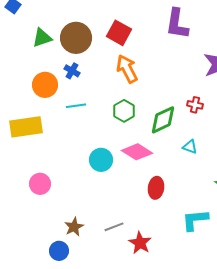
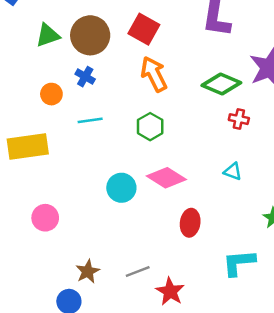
orange circle: (45, 85) -> (51, 94), size x0.7
green diamond: (163, 120) -> (221, 84), moved, turned 48

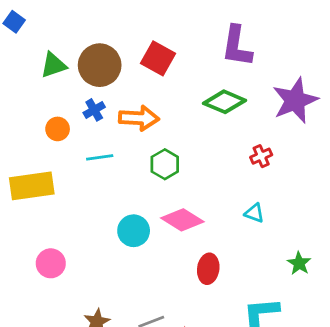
orange arrow: (154, 74) -> (139, 118), moved, turned 120
blue cross: (85, 77) -> (94, 110), turned 30
green diamond: (221, 84) -> (225, 102), moved
red cross: (239, 119) -> (261, 156), turned -36

